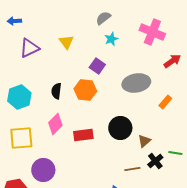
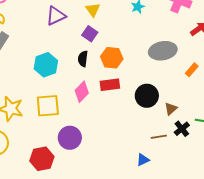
purple square: (97, 66) -> (90, 34), moved
red rectangle: (83, 135) -> (110, 85), moved

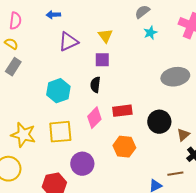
purple square: (90, 34) -> (102, 60), turned -35
orange hexagon: (112, 58) -> (124, 147), moved
brown line: (159, 137) -> (175, 174), moved

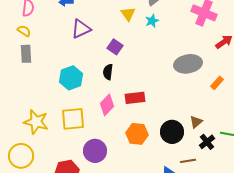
cyan star: (150, 33) -> (152, 21), moved
yellow triangle: (105, 36) -> (128, 14), moved
purple square: (102, 60) -> (115, 47), turned 35
gray rectangle: (13, 67) -> (26, 54), turned -36
black circle: (159, 122) -> (172, 132), moved

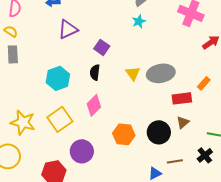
yellow triangle: (128, 14) -> (133, 73), moved
gray ellipse: (188, 64) -> (161, 73), moved
red rectangle: (135, 98) -> (182, 98), moved
yellow square: (73, 119) -> (60, 119), turned -30
black cross: (207, 142) -> (205, 155), moved

